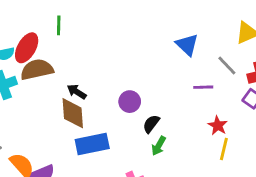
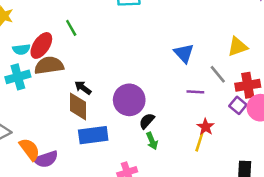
green line: (59, 25) -> (71, 28), turned -35
purple circle: (130, 102) -> (129, 100), size x1.6
green arrow: (159, 146) -> (152, 141), turned -56
yellow line: (224, 149) -> (199, 142), moved

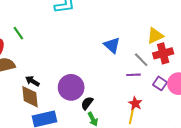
red cross: (248, 85) -> (163, 53), moved
purple line: (195, 92) -> (133, 75), moved

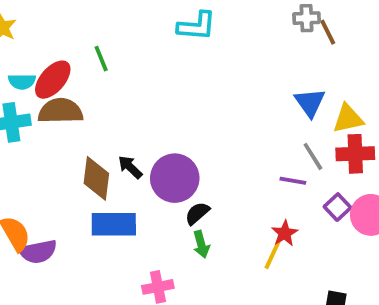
blue triangle: (112, 45) -> (310, 103), moved
black arrow: (32, 81) -> (130, 167), moved

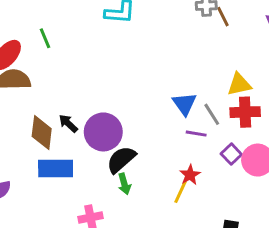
blue triangle: (310, 103) -> (185, 104), moved
black semicircle: (197, 213) -> (121, 159), size x1.5

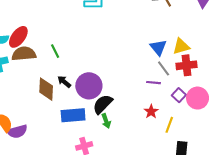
green line: (45, 38) -> (55, 51), moved
blue triangle: (185, 104) -> (158, 47), moved
blue rectangle: (56, 169) -> (73, 115), moved
yellow line: (180, 192) -> (169, 125), moved

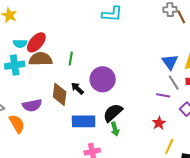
green line: (55, 51) -> (71, 58), turned 32
purple circle: (89, 86) -> (103, 79), moved
yellow line: (169, 125) -> (169, 146), moved
purple semicircle: (17, 131) -> (32, 105), moved

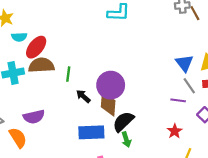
cyan semicircle: (20, 44) -> (19, 37), moved
green line: (71, 58) -> (68, 74), moved
brown diamond: (60, 94) -> (108, 104), moved

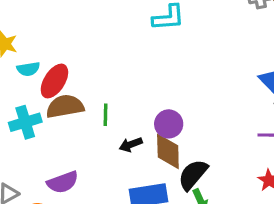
purple circle: (111, 85) -> (169, 124), size x0.7
black arrow: (83, 96) -> (131, 145), turned -56

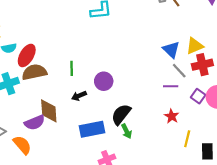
green line: (106, 115) -> (72, 68), moved
brown diamond: (168, 151) -> (49, 111), moved

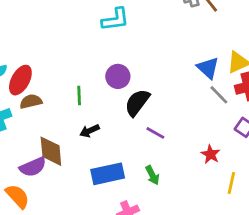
brown semicircle: (34, 72) -> (31, 101), size x0.7
purple circle: (104, 81) -> (118, 76), moved
purple line: (171, 86) -> (155, 133), moved, turned 32
black semicircle: (121, 114) -> (137, 103), moved

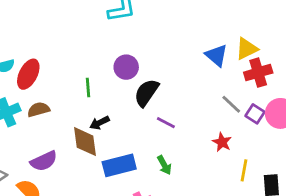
gray line: (219, 95) -> (231, 104), moved
brown semicircle: (31, 101) -> (39, 110), moved
brown diamond: (51, 151) -> (85, 142), moved

